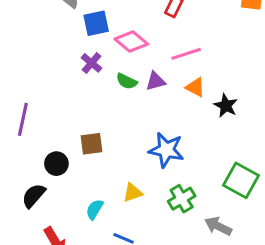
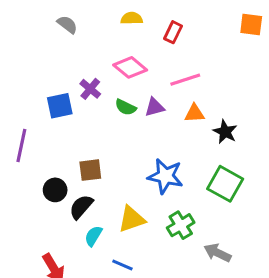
blue square: (96, 23) -> (60, 106), moved
orange triangle: (195, 87) -> (194, 113), turned -30
green square: (241, 180) -> (225, 184), moved
yellow triangle: (133, 193) -> (132, 219), size x1.4
black semicircle: (34, 196) -> (81, 207), moved

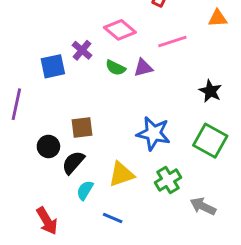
orange triangle: (194, 113) -> (218, 18), moved

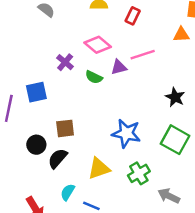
blue square: (53, 66) -> (36, 92), moved
purple triangle: (143, 68) -> (119, 67), moved
cyan semicircle: (85, 190) -> (68, 192), moved

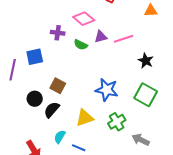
pink line: (143, 55) -> (124, 39), moved
purple cross: (65, 62) -> (58, 33), turned -32
brown square: (65, 128) -> (58, 86), turned 35

